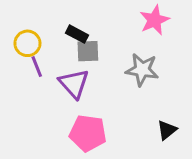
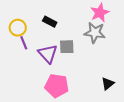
gray square: (88, 51) -> (67, 47), moved
gray star: (142, 70) -> (95, 33), moved

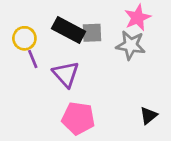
black rectangle: (50, 22) -> (69, 30), size x1.6
gray square: (67, 47) -> (92, 33), moved

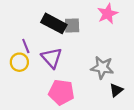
yellow circle: (24, 38) -> (19, 62), moved
gray star: (131, 45) -> (102, 68), moved

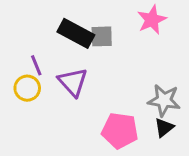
gray star: (102, 68) -> (164, 100), moved
pink pentagon: (61, 92) -> (120, 131), moved

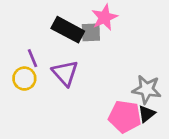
pink star: (152, 20) -> (105, 17), moved
pink pentagon: (120, 131) -> (125, 117), moved

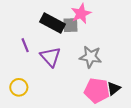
yellow circle: (24, 79) -> (19, 87), moved
gray star: (147, 89) -> (91, 57), moved

